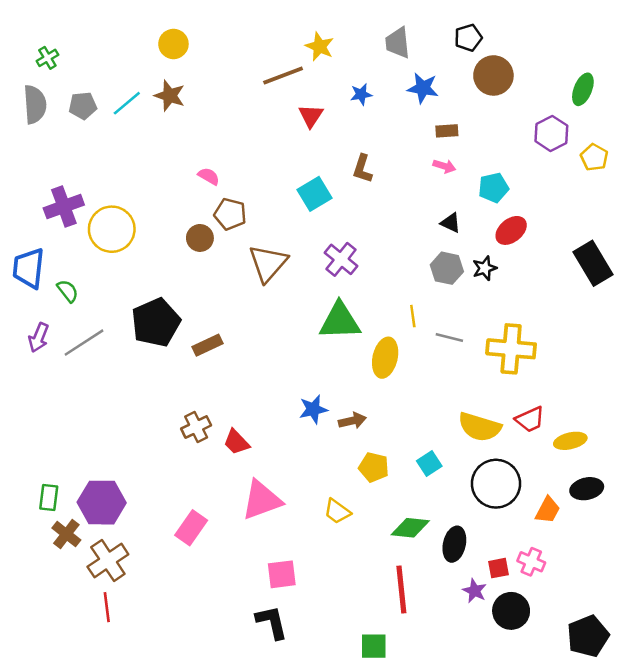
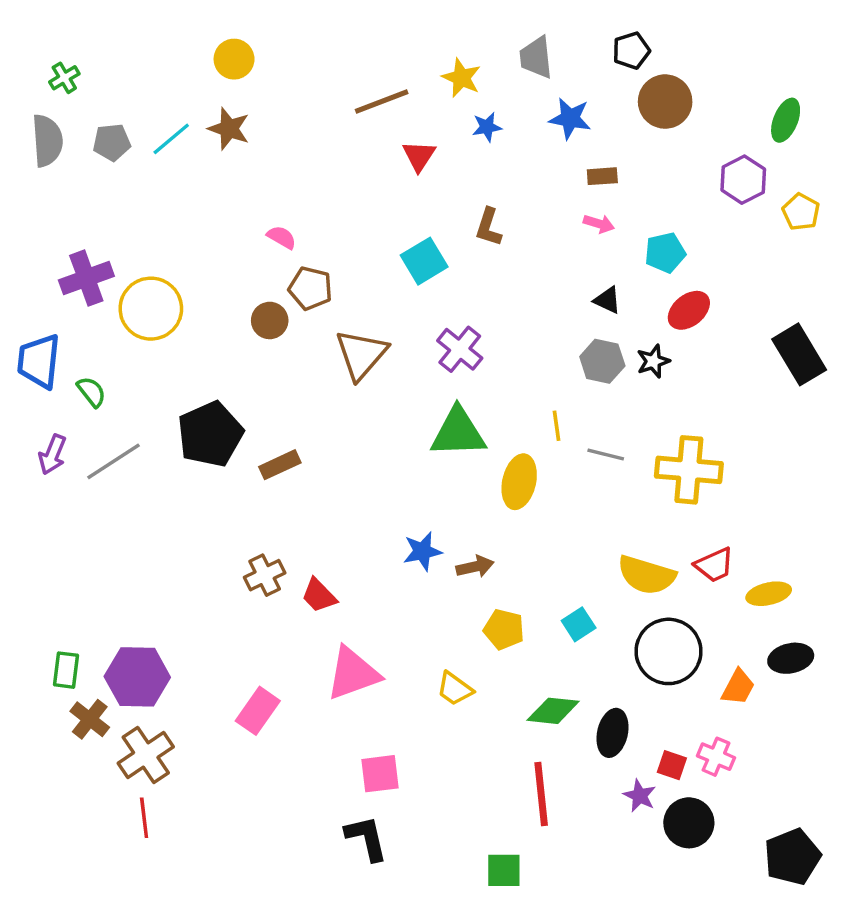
yellow star: (320, 46) -> (461, 78), moved
red square: (498, 568) -> (672, 765), turned 30

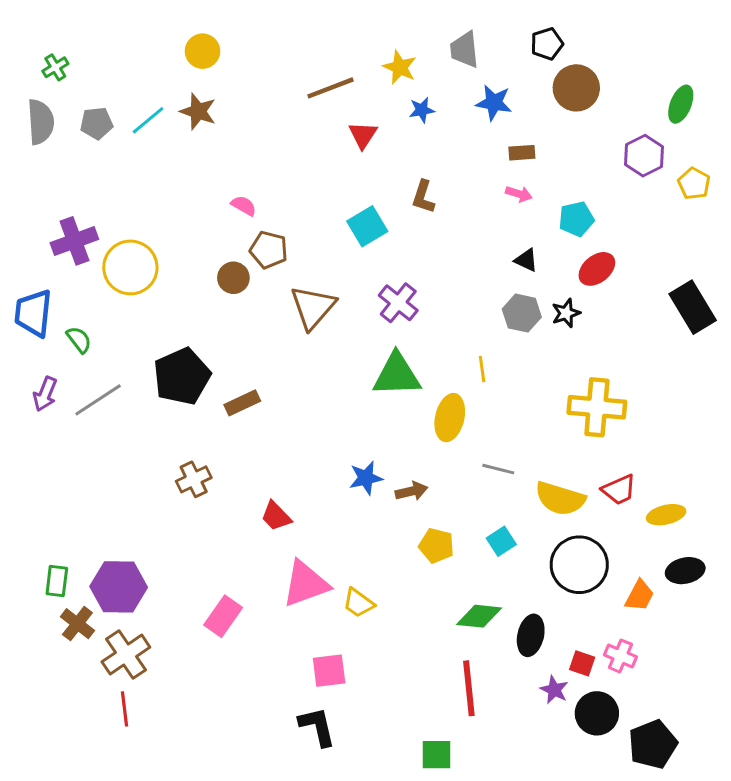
gray line: (606, 455) -> (498, 469), moved
brown cross: (265, 575) -> (194, 479), moved
yellow trapezoid: (455, 689) -> (358, 603), moved
black pentagon: (792, 857) -> (653, 744), moved

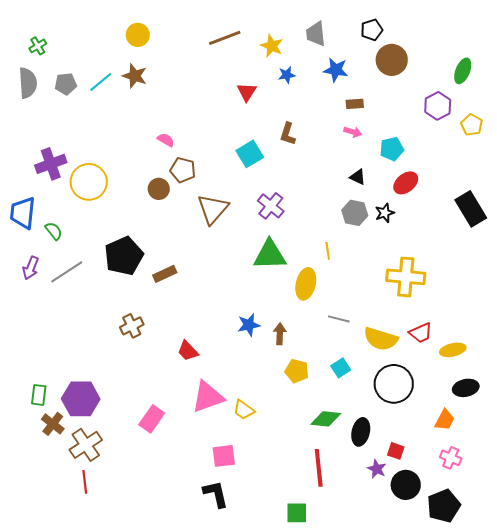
brown line: (331, 88) -> (225, 38), moved
brown arrow: (411, 491) -> (280, 334), turned -75
orange trapezoid: (640, 596) -> (445, 420), moved
pink cross: (620, 656) -> (451, 458), moved

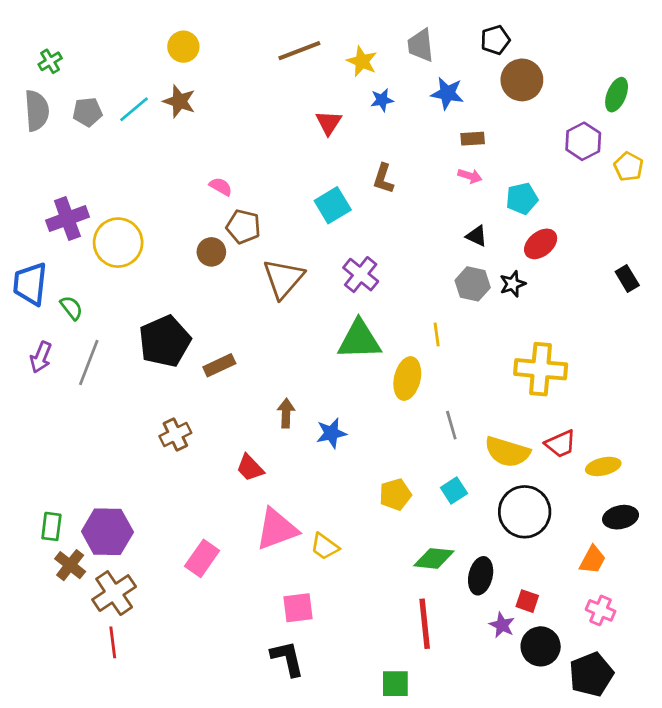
black rectangle: (471, 209) -> (627, 279), size x0.6
gray line: (67, 272) -> (89, 363), turned -36
gray line: (339, 319) -> (451, 425), turned 60
brown arrow: (280, 334) -> (286, 413), moved
yellow pentagon: (297, 371) -> (395, 494), turned -30

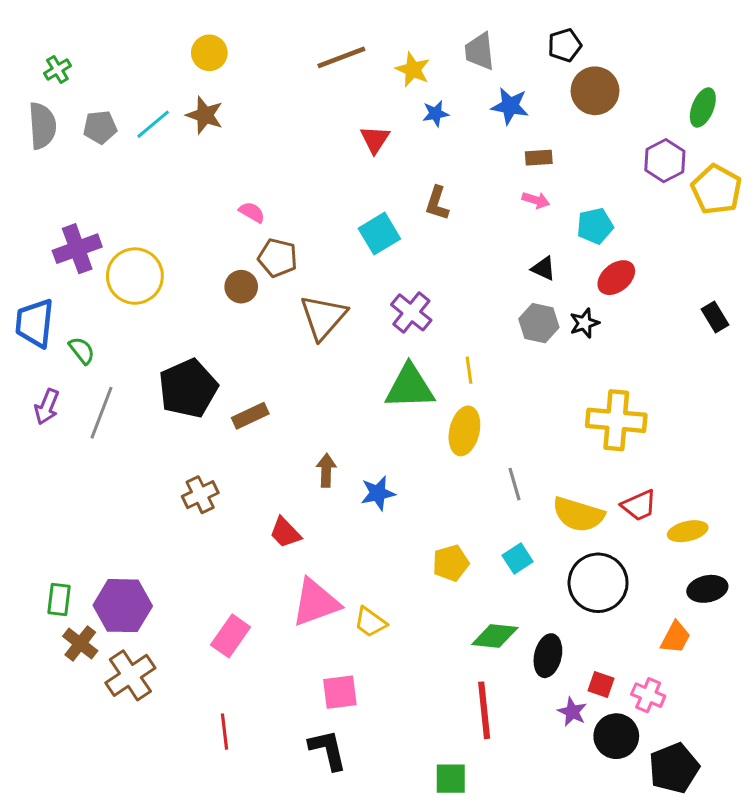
yellow pentagon: (629, 167) -> (716, 189), size x1.5
yellow line: (437, 335) -> (469, 370), moved
pink cross: (601, 610) -> (648, 695), moved
red line: (113, 642) -> (224, 732), moved

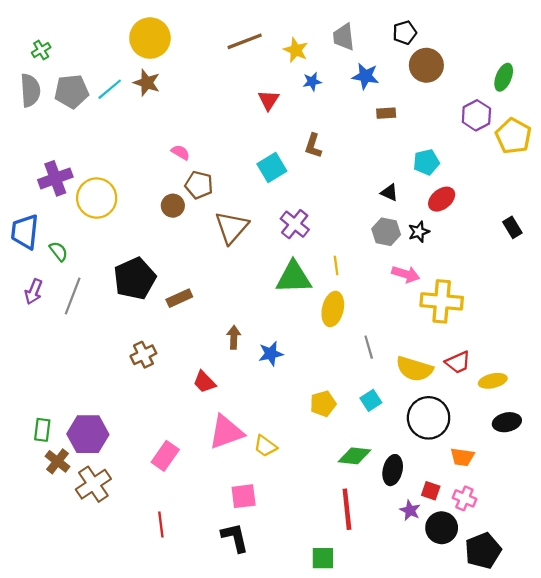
yellow circle: (209, 53) -> (150, 38), size x1.6
gray pentagon: (100, 127) -> (72, 91), size x1.4
pink arrow: (536, 200) -> (406, 274), moved, size x1.4
orange trapezoid: (675, 637) -> (462, 457), moved, turned 70

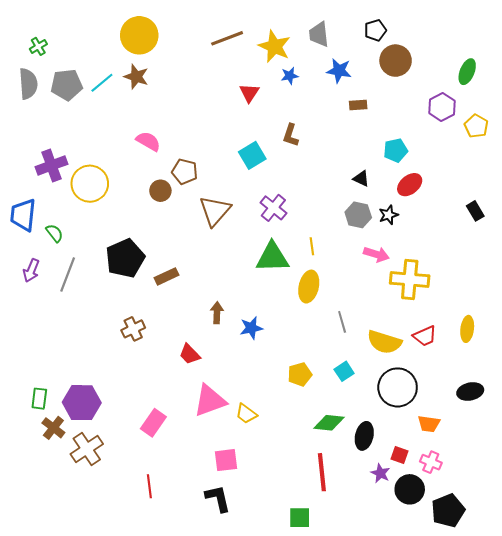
yellow star: (296, 50) -> (274, 46), size x1.4
yellow pentagon: (513, 136) -> (476, 126), size x0.7
pink semicircle: (180, 152) -> (148, 141), moved, size x1.4
yellow ellipse: (493, 381) -> (467, 329), moved, turned -70

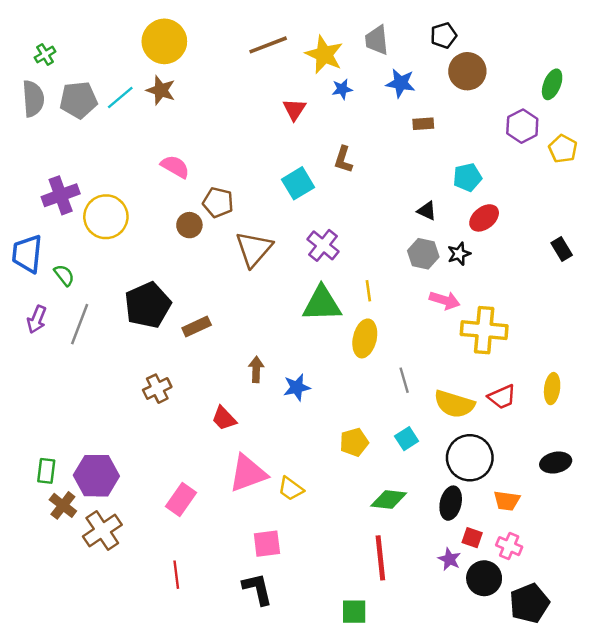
black ellipse: (364, 436) -> (451, 503), moved

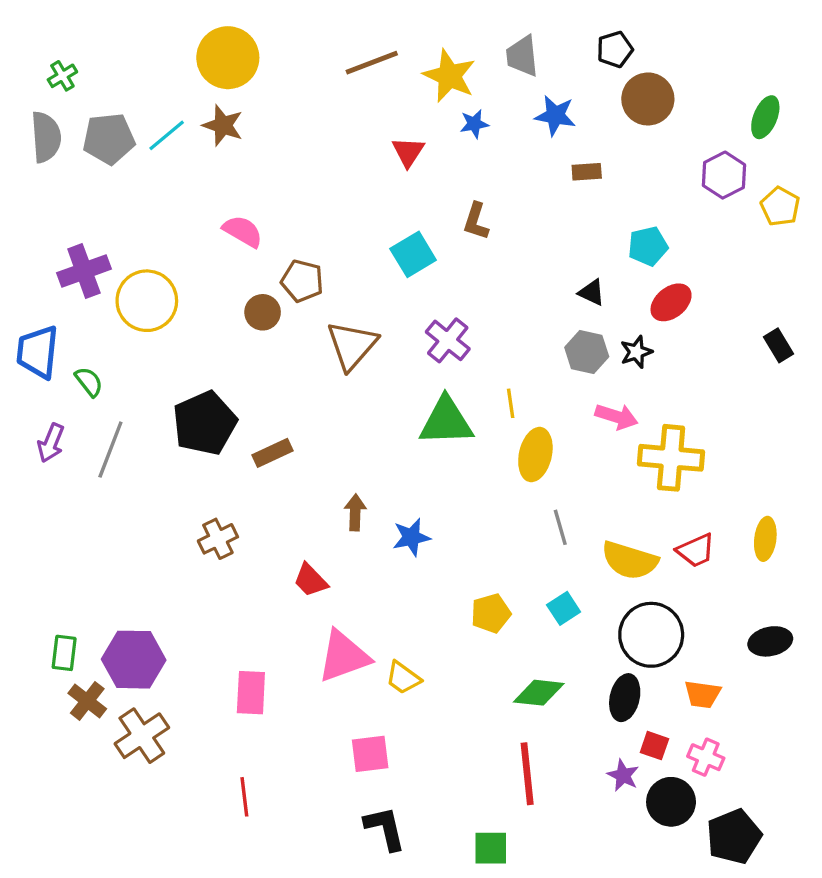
yellow ellipse: (365, 338) -> (535, 455), moved
pink rectangle: (181, 499) -> (251, 693), turned -32
black L-shape: (257, 589) -> (385, 828), moved

